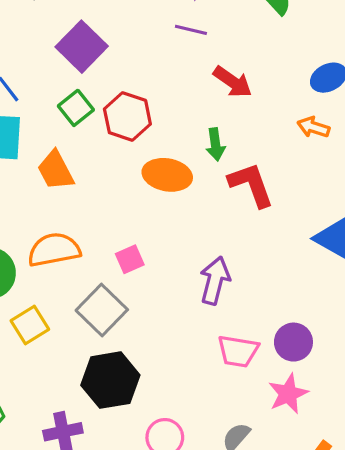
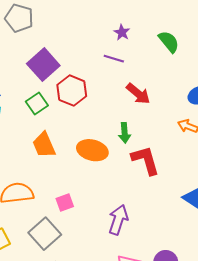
red hexagon: (127, 117) -> (72, 91), moved
orange trapezoid: (56, 170) -> (44, 145), moved

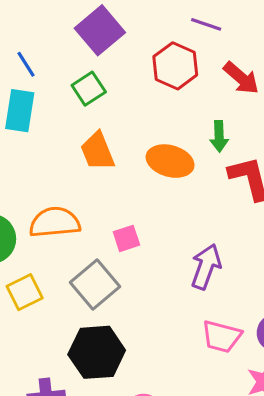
red hexagon: (72, 91) -> (175, 66), moved

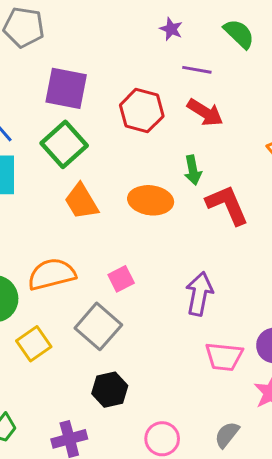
purple line: (206, 24) -> (197, 70), moved
purple square: (100, 30) -> (66, 88), turned -30
green square: (89, 89) -> (64, 144), size x1.4
black hexagon: (97, 352) -> (110, 390), size x0.7

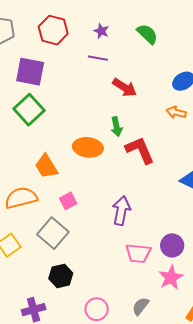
purple line: (197, 70) -> (98, 58), moved
red hexagon: (142, 111) -> (53, 30), moved
orange trapezoid: (81, 202) -> (46, 166), moved

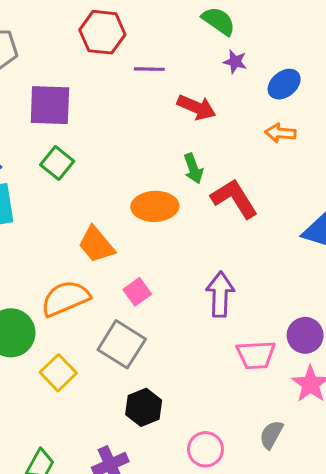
red hexagon: (53, 30) -> (102, 32), moved
purple star: (101, 31) -> (235, 62), moved
green square: (29, 110) -> (57, 163), size x0.7

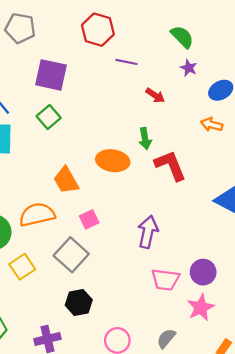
red arrow: (196, 107) -> (155, 95), size x0.7

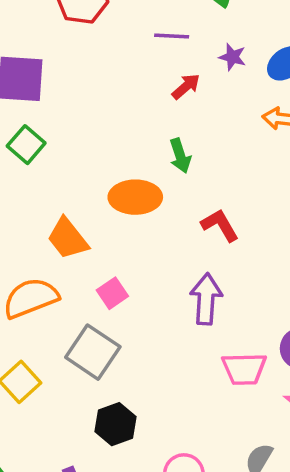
purple line: (127, 62) -> (172, 36), moved
purple star: (189, 68) -> (232, 57), moved
red arrow: (155, 95) -> (186, 87), turned -66
red L-shape: (170, 165) -> (220, 225), moved, size x0.7

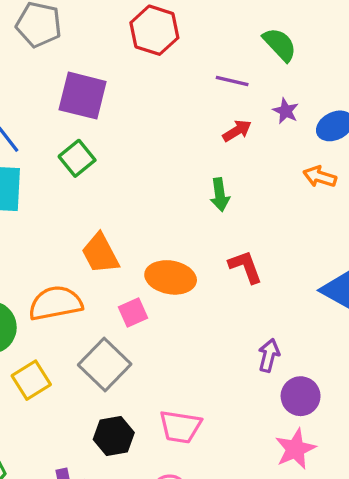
orange ellipse: (135, 197) -> (171, 277), moved
purple arrow: (206, 299) -> (269, 355), moved, size x0.7
pink trapezoid: (244, 369) -> (180, 427), moved

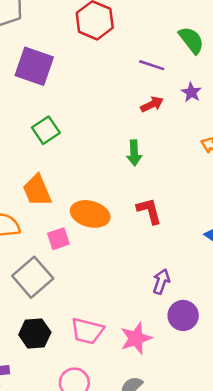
green square: (77, 158) -> (46, 130), moved
pink star: (295, 449) -> (136, 338), moved

